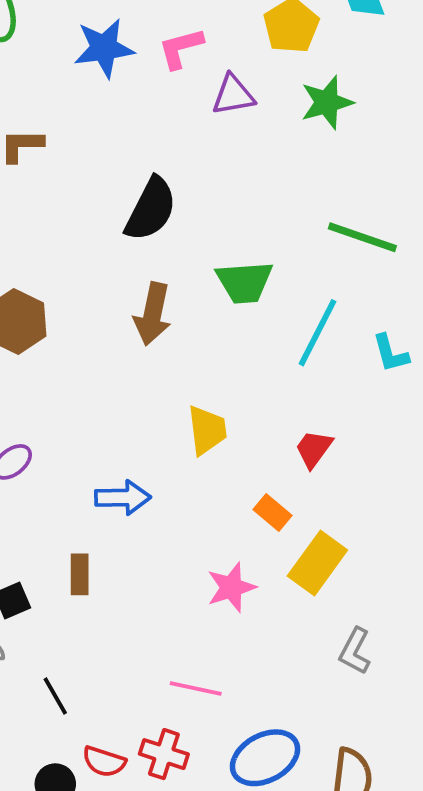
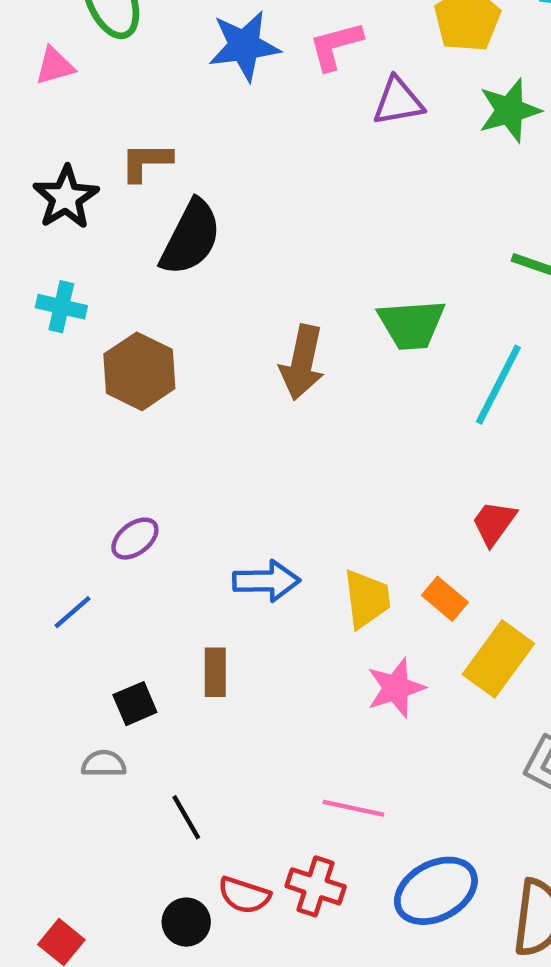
black semicircle: (151, 209) -> (191, 238), moved
yellow trapezoid: (207, 430) -> (367, 599), moved

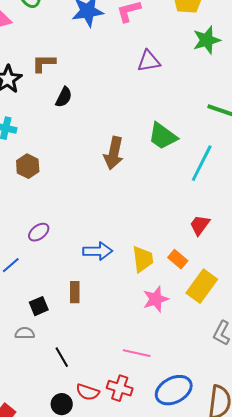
purple triangle: (398, 102) -> (149, 61), moved
black semicircle: (191, 238) -> (64, 97), size x0.6
green trapezoid: (411, 324) -> (163, 136), turned 40
brown hexagon: (139, 371) -> (28, 166), moved, size x0.7

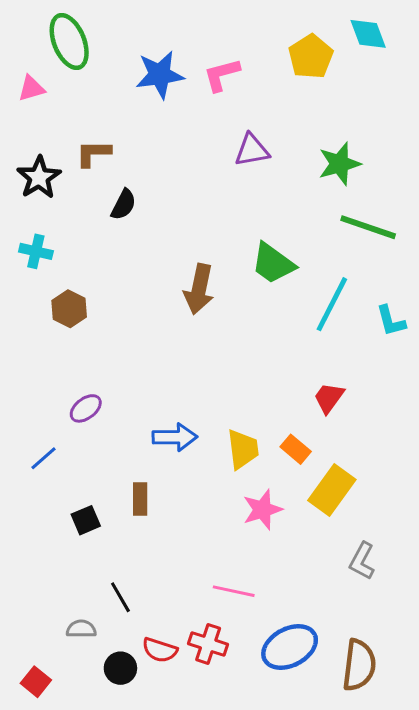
green star: (207, 40) -> (339, 164), moved
gray semicircle: (25, 333) -> (81, 629), moved

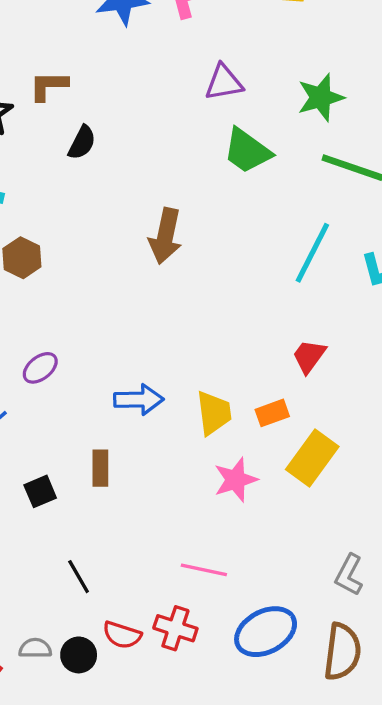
green trapezoid: (273, 263) -> (247, 151), moved
orange rectangle: (296, 449) -> (272, 413), turned -60
gray L-shape: (362, 561) -> (349, 575), moved
gray semicircle: (81, 629) -> (35, 648), moved

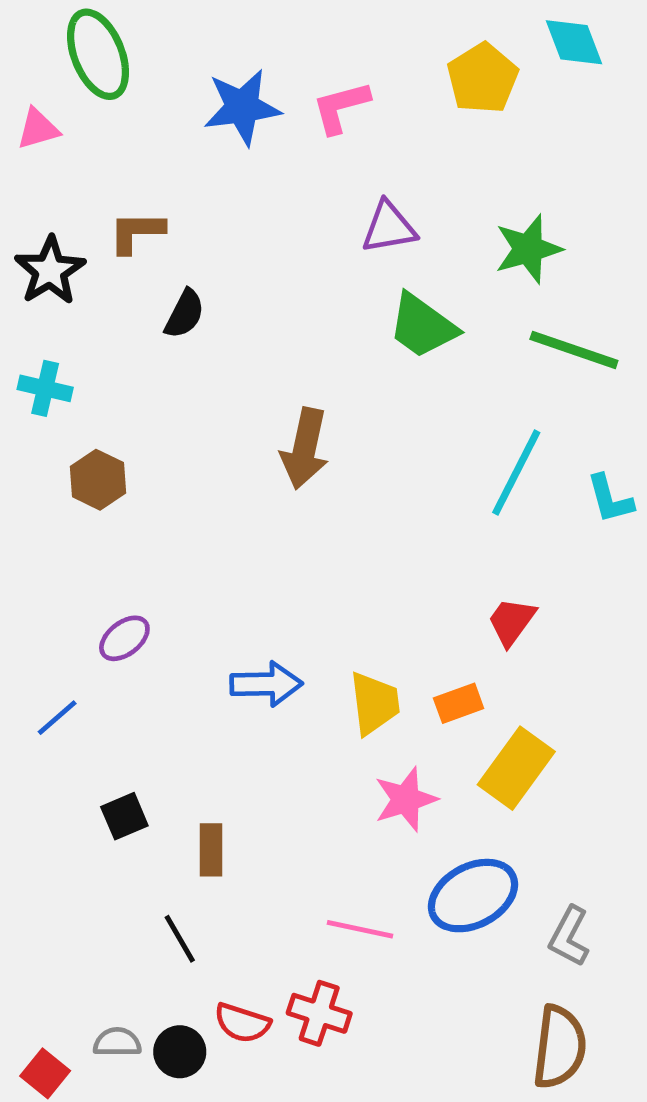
brown rectangle: (100, 468) -> (211, 850), moved
blue ellipse: (266, 632) -> (473, 896), moved

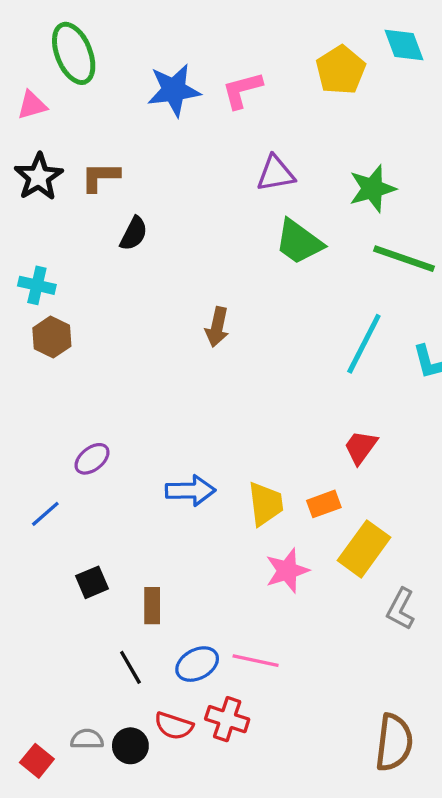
black star: (50, 271) -> (39, 177), moved
brown arrow: (305, 448) -> (217, 327), size x0.7
brown hexagon: (98, 480) -> (52, 337), moved
blue ellipse: (473, 896) -> (197, 664), moved, size x0.7
gray L-shape: (569, 936) -> (401, 609), moved

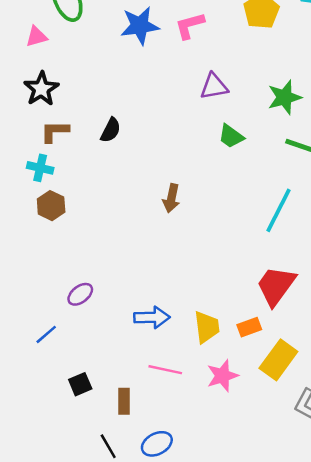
brown L-shape: (100, 177) -> (55, 131), moved
green trapezoid: (299, 242) -> (231, 136), size x0.7
red trapezoid: (361, 447) -> (276, 286), size x1.6
pink line: (256, 661) -> (165, 370), moved

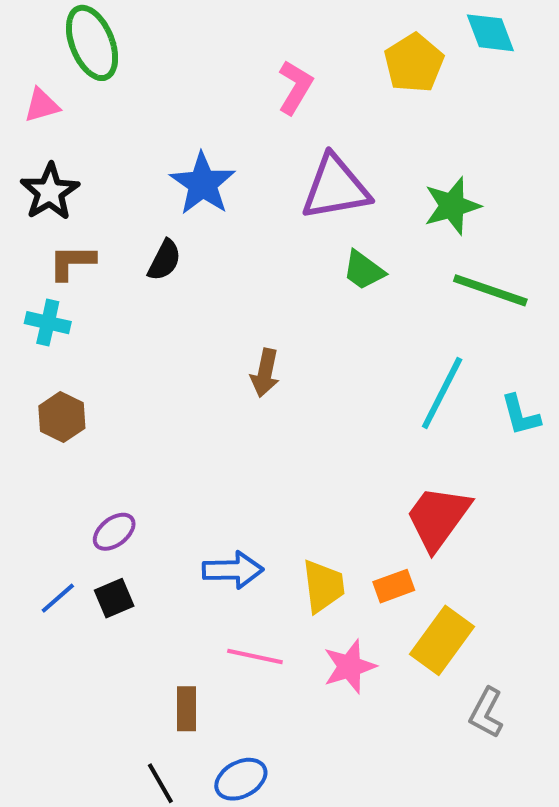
blue star: (140, 26) -> (203, 184), moved, turned -30
pink L-shape: (190, 26) -> (295, 87), turned 136
purple triangle: (214, 86) -> (335, 188), size x1.5
brown hexagon: (51, 206) -> (62, 417), moved
black square: (80, 384) -> (114, 598), moved

